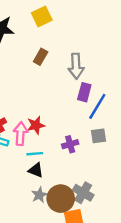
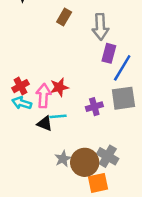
gray square: (98, 136) -> (123, 98), size x1.5
black triangle: (36, 170) -> (45, 124), moved

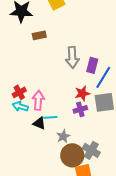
brown rectangle: (64, 17) -> (39, 35), moved, turned 48
gray arrow: (100, 27) -> (72, 57), moved
red star: (59, 87) -> (82, 93), moved
gray star: (63, 159) -> (63, 136), moved

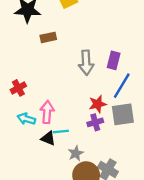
purple rectangle: (92, 65) -> (114, 60), moved
red cross: (19, 92) -> (18, 88), moved

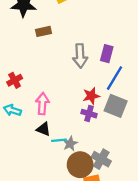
gray square: (123, 114) -> (116, 106), turned 30
cyan arrow: (26, 119) -> (12, 110), moved
purple cross: (95, 122) -> (89, 114), turned 32
cyan line: (61, 132) -> (59, 140), moved

